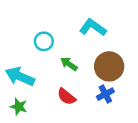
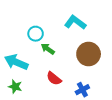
green arrow: (69, 64) -> (48, 49), moved
blue cross: (105, 94) -> (82, 90), moved

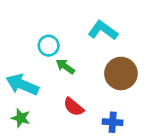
blue cross: (82, 90) -> (113, 122), turned 32

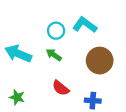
cyan circle: (49, 46) -> (56, 31), moved
cyan arrow: (22, 85) -> (18, 54), moved

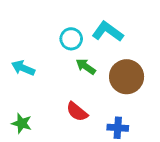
cyan arrow: (18, 54) -> (23, 68), size x0.7
green arrow: (54, 55) -> (86, 67), moved

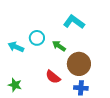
cyan circle: (71, 39) -> (37, 38), moved
brown circle: (127, 77) -> (79, 64), moved

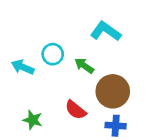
green star: (15, 85) -> (33, 120), moved

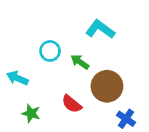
cyan arrow: (23, 67) -> (17, 78), moved
blue cross: (116, 126) -> (126, 119), moved, turned 30

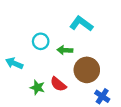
green arrow: (80, 62) -> (65, 50), turned -32
green star: (31, 113) -> (37, 87), moved

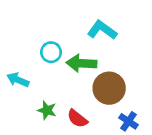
green arrow: (65, 50) -> (81, 63), size x1.5
red semicircle: (58, 84) -> (77, 119), moved

